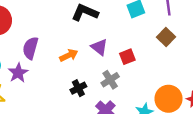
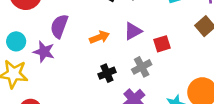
purple triangle: (99, 47) -> (133, 31), turned 48
purple star: (18, 73) -> (44, 52), turned -30

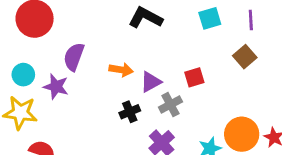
purple triangle: (133, 31) -> (151, 82), moved
orange arrow: (99, 37) -> (121, 70), turned 30

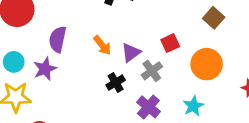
orange arrow: (121, 70) -> (102, 45), turned 50
purple star: (56, 87) -> (45, 69), turned -30
orange circle: (242, 134) -> (207, 64), moved

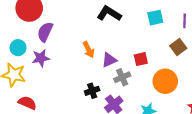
purple semicircle: (58, 39) -> (45, 32), moved
black cross: (116, 83) -> (92, 91), moved

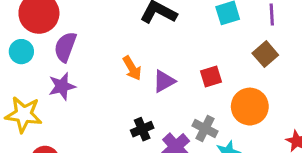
cyan circle: (18, 48) -> (21, 52), moved
gray cross: (122, 77) -> (205, 129), moved, turned -35

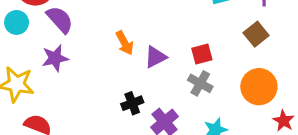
purple semicircle: (65, 47) -> (60, 20), turned 116
orange circle: (250, 107) -> (259, 87), moved
gray cross: (205, 129) -> (200, 83), moved

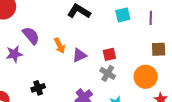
purple semicircle: (60, 20) -> (31, 36), moved
brown square: (256, 34) -> (159, 49), moved, turned 35
black cross: (132, 103) -> (38, 88), moved

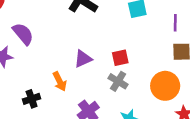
purple line: (151, 18) -> (175, 23), moved
orange arrow: (60, 46) -> (60, 81), moved

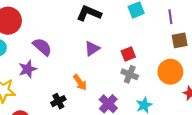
purple triangle: (83, 59) -> (92, 49), moved

